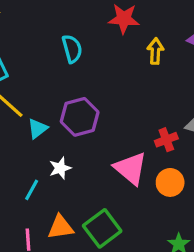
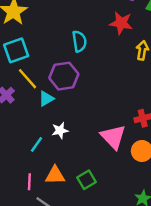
purple hexagon: (80, 117) -> (64, 76), moved
green square: (102, 228) -> (86, 180), size x0.7

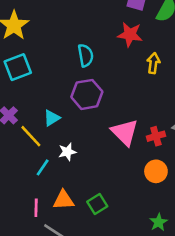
purple hexagon: (64, 76) -> (87, 94), moved
yellow line: (27, 79) -> (31, 136), moved
pink triangle: (113, 137) -> (125, 132), moved

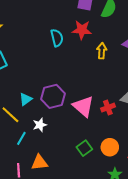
cyan semicircle: (86, 55) -> (57, 38), moved
purple hexagon: (87, 94) -> (53, 96), moved
orange circle: (156, 171) -> (110, 147), moved
green square: (97, 204) -> (84, 148), moved

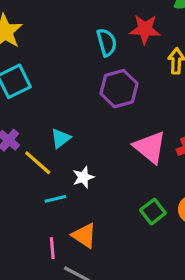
purple hexagon: (53, 96) -> (119, 89), moved
cyan line: (21, 138) -> (55, 199), turned 48
orange triangle: (39, 163) -> (84, 236), turned 42

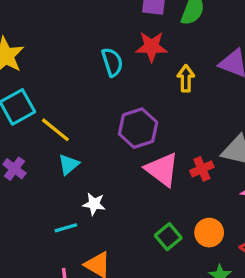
purple hexagon: (119, 89) -> (138, 128), moved
yellow line: (38, 163) -> (55, 130), moved
white star: (83, 177) -> (94, 204), turned 30

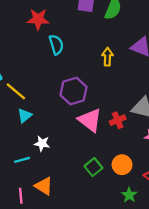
red star: (152, 47) -> (38, 19), moved

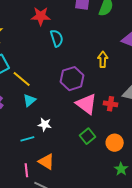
yellow arrow: (107, 57) -> (103, 59), moved
red cross: (118, 120) -> (111, 104), turned 32
green square: (93, 167) -> (88, 136), moved

